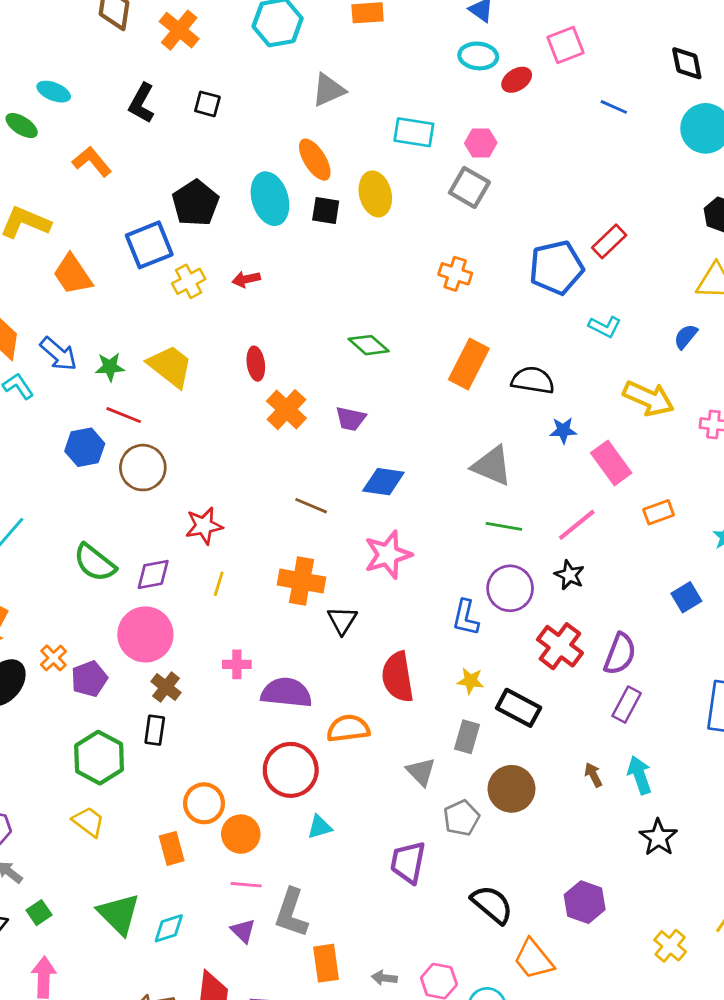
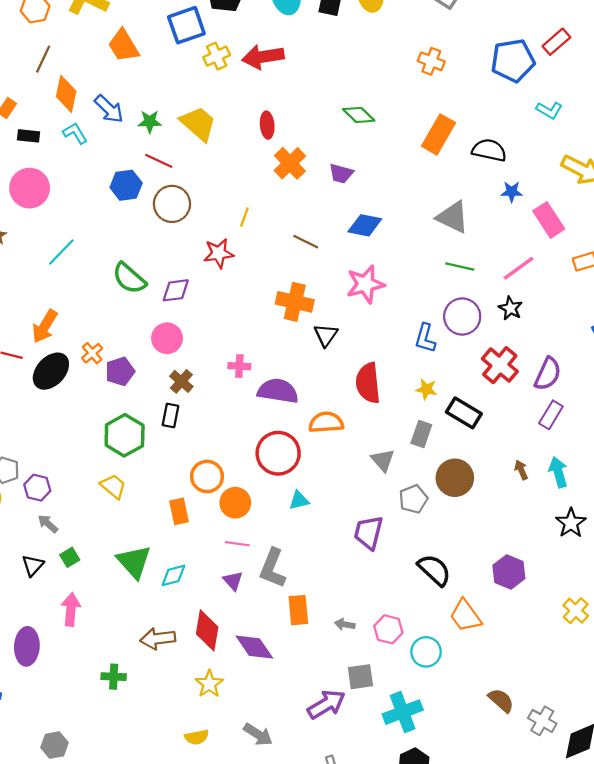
red arrow: (246, 279) -> (263, 57), size x1.8
yellow line: (219, 584) -> (244, 217), moved
pink circle: (145, 634) -> (167, 338), size x0.7

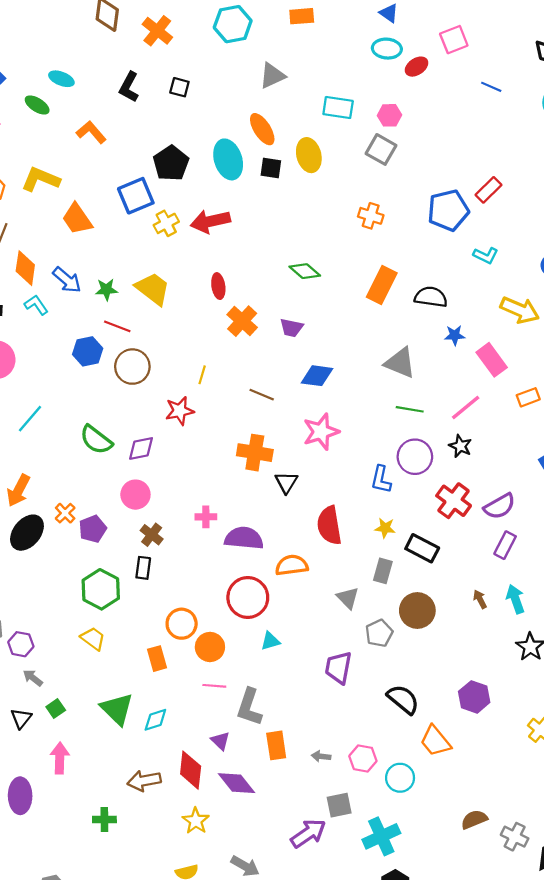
purple semicircle: (548, 374) -> (500, 506), turned 40
purple triangle: (233, 581) -> (220, 741), moved
brown semicircle: (501, 700) -> (474, 819), turned -60

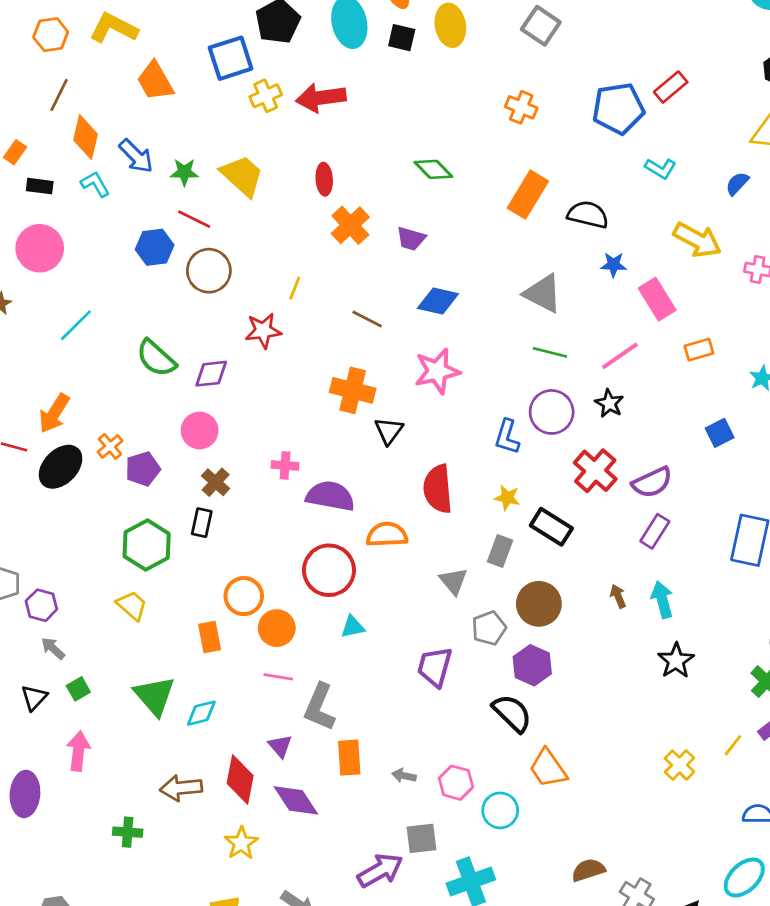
purple hexagon: (474, 697) -> (532, 665), moved

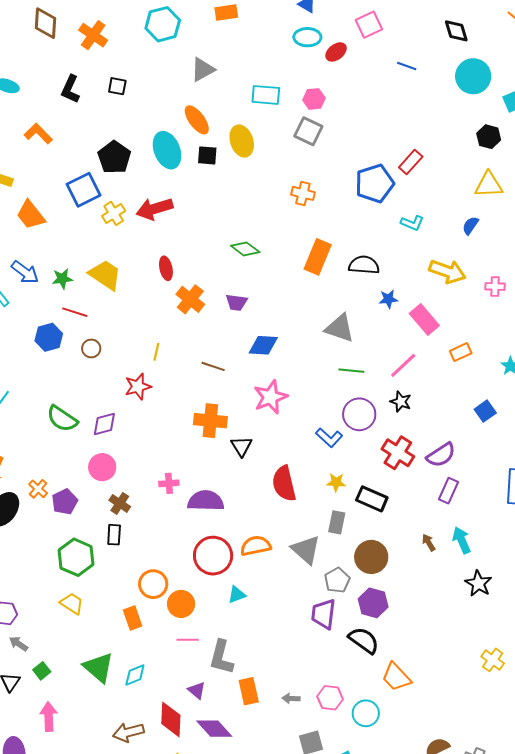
brown circle: (209, 271) -> (91, 348), size x0.6
blue L-shape: (507, 437) -> (329, 438), turned -56
orange semicircle: (387, 535) -> (256, 546), moved
gray triangle: (454, 581) -> (306, 550), size x1.4
purple trapezoid: (435, 667) -> (324, 614), moved

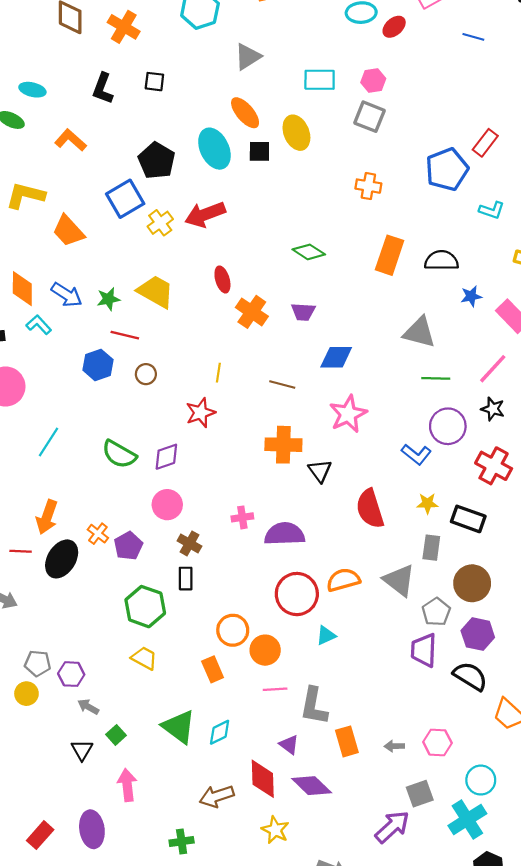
cyan circle: (366, 713) -> (481, 780), moved

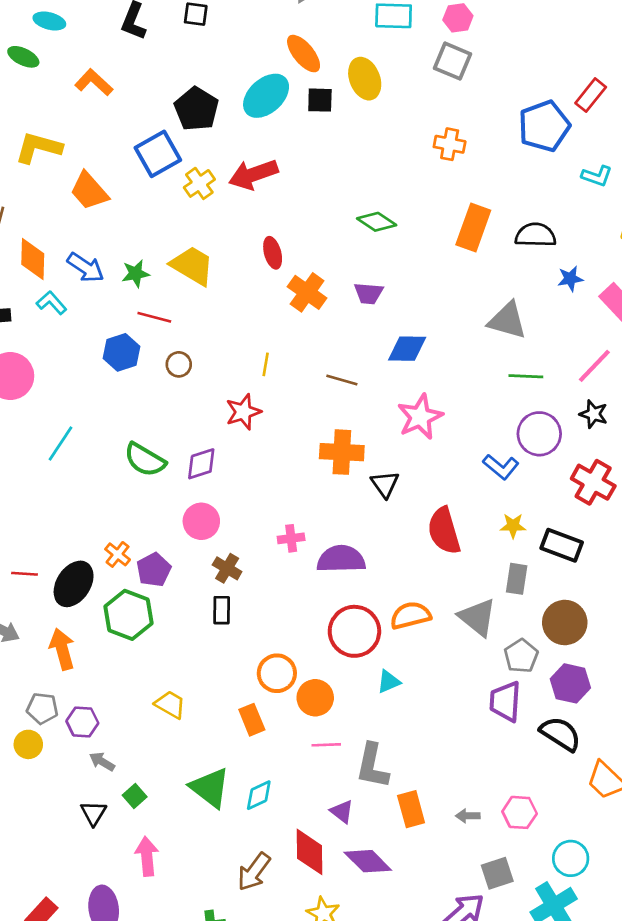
cyan ellipse: (214, 149) -> (266, 96), turned 72
orange arrow: (47, 517) -> (62, 649), moved, turned 144
green hexagon: (145, 607) -> (129, 615), moved
brown arrow: (217, 796) -> (254, 872), turned -36

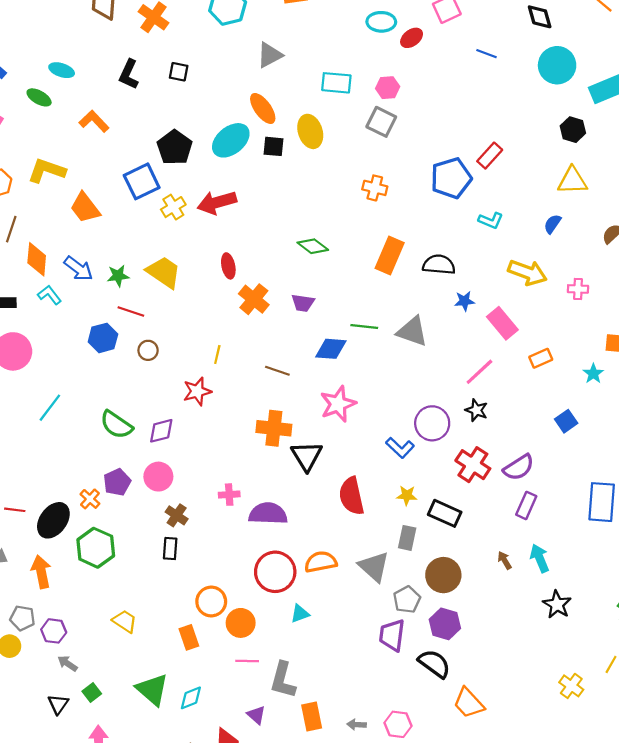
green line: (526, 376) -> (364, 327), moved
black triangle: (385, 484) -> (307, 456), size x1.4
purple pentagon: (154, 570) -> (117, 482), moved

